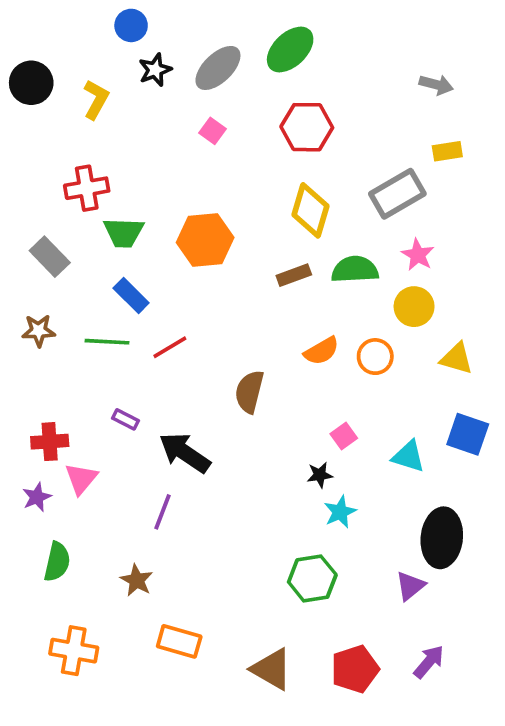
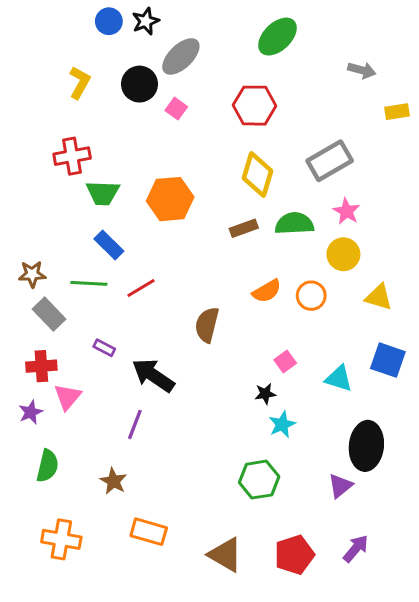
green ellipse: (290, 49) -> (277, 37), moved
black star: (155, 70) -> (146, 21), moved
black circle: (31, 83) -> (139, 84), moved
yellow rectangle: (447, 151) -> (397, 112), moved
gray rectangle: (50, 257) -> (49, 314), moved

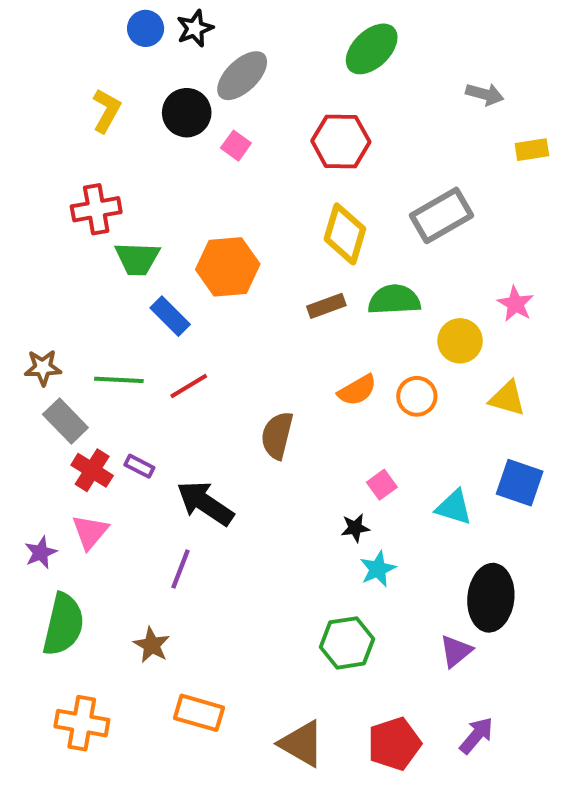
pink star: (346, 211) -> (516, 304), moved
blue rectangle: (109, 245) -> (170, 316), moved
red cross: (41, 366) -> (92, 470), moved, turned 36
green semicircle: (48, 466) -> (63, 624), size x1.4

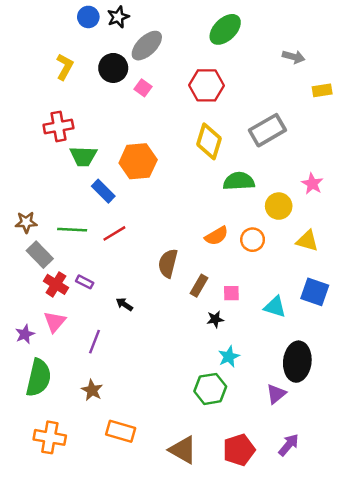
brown rectangle: (326, 306) -> (199, 286), moved, turned -40
pink square: (382, 485) -> (231, 293), turned 35
black arrow: (205, 503) -> (124, 304), size x0.5
purple line: (180, 569) -> (95, 342), moved
cyan star: (378, 569) -> (229, 357), moved

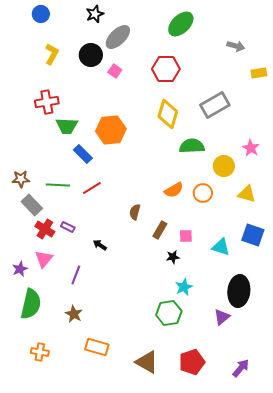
blue circle: (88, 17) -> (41, 14), moved
brown semicircle: (168, 263) -> (135, 212), size x0.7
orange cross: (50, 437) -> (40, 352), size x0.7
purple arrow: (289, 445) -> (241, 368), moved

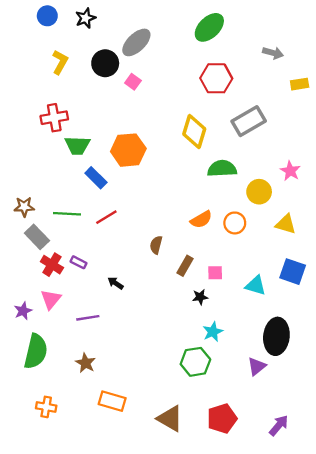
black star: (95, 14) -> (85, 18), moved
red hexagon: (166, 69) -> (216, 78), moved
purple line: (76, 275) -> (88, 318), turned 60

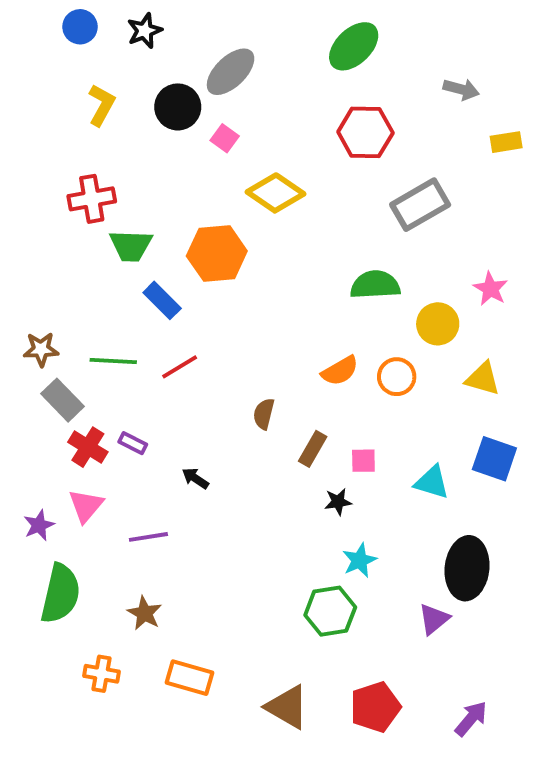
yellow diamond: (194, 132) -> (275, 193), moved, turned -72
orange cross: (46, 407) -> (102, 674), moved

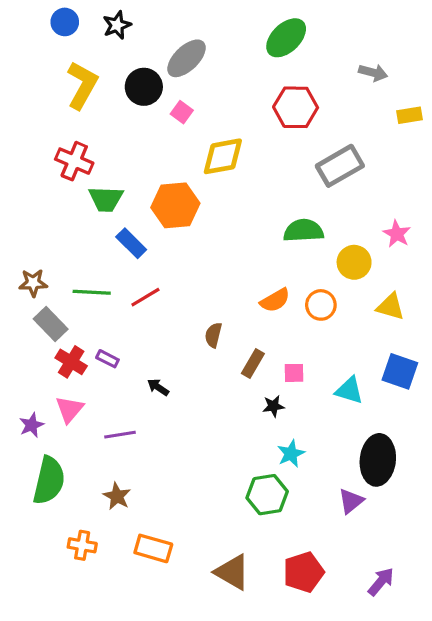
yellow L-shape: (102, 105) -> (82, 85), size x1.4
yellow diamond: (275, 193) -> (223, 156), turned -45
red cross: (92, 199) -> (74, 161), turned 33

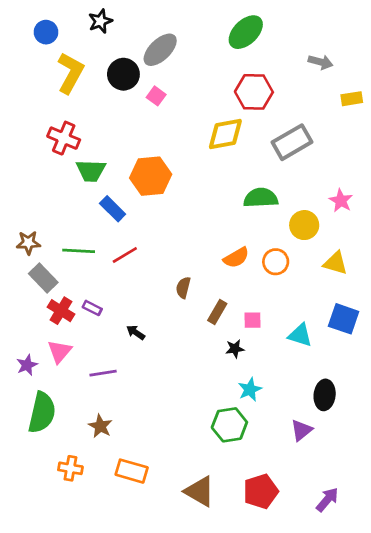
blue circle: (65, 22) -> (46, 32), moved
yellow diamond: (223, 156) -> (225, 134), moved
black ellipse: (378, 460) -> (325, 395), size x0.7

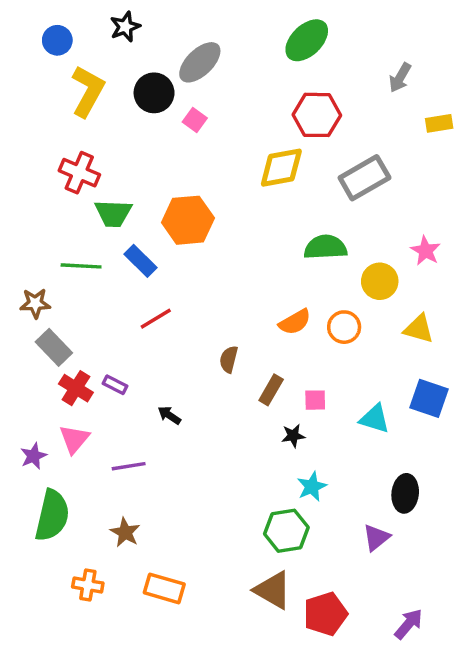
gray arrow: (320, 62) -> (400, 78), turned 105
green line: (79, 251) -> (81, 266), moved
brown triangle: (200, 491) -> (273, 590), moved

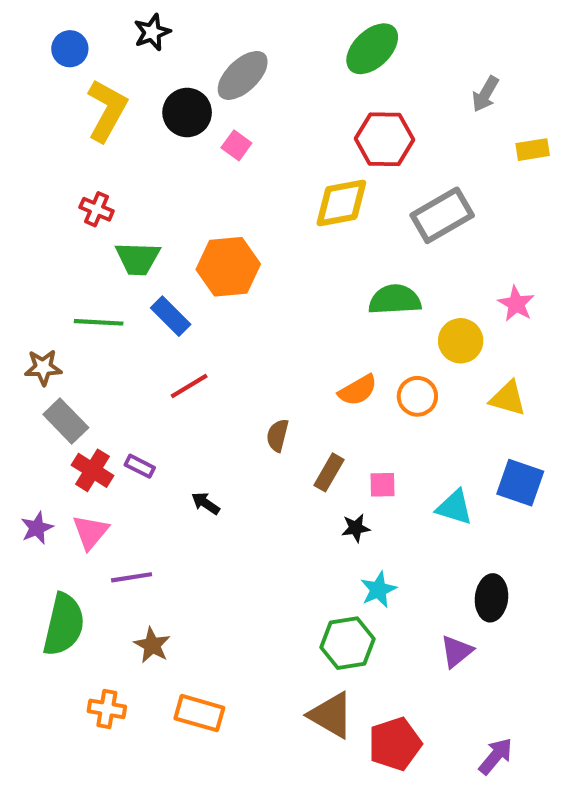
red cross: (79, 173) -> (97, 209), size x0.7
purple star: (34, 456) -> (37, 528), moved
purple line: (129, 466) -> (132, 577), moved

